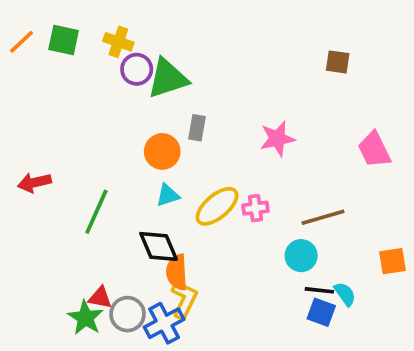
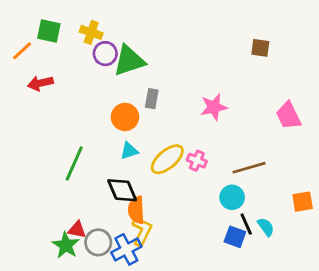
orange line: (22, 42) -> (22, 51), moved
red arrow: (34, 183) -> (40, 83), moved
pink cross: (255, 208) -> (197, 161), turned 30
black line: (319, 290) -> (246, 224), turned 60
blue square: (321, 312) -> (235, 237), moved

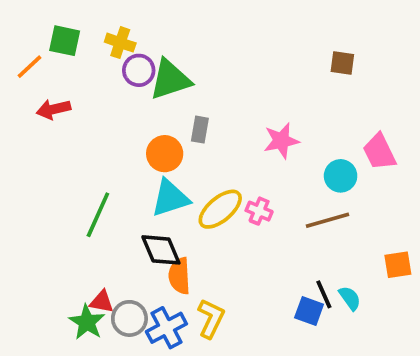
cyan triangle: (129, 151) -> (170, 198), size x1.6
cyan circle: (232, 197) -> (341, 176), moved
yellow L-shape: (142, 231) -> (211, 318), moved

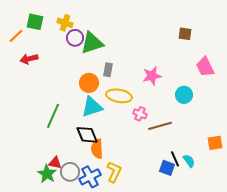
pink trapezoid: (379, 152) -> (205, 67), moved
yellow ellipse: (220, 209) -> (119, 96), moved, turned 50
brown line: (328, 220) -> (160, 126), moved

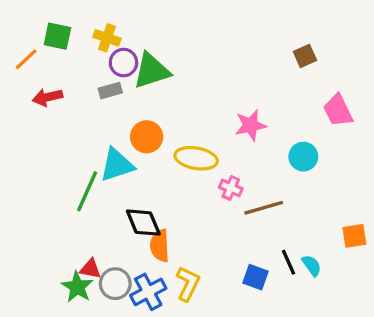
brown square: (185, 34) -> (305, 56), turned -32
gray rectangle: (108, 70) -> (110, 91), moved, turned 64
cyan triangle: (92, 107) -> (117, 165), moved
blue square: (167, 168) -> (255, 277), moved

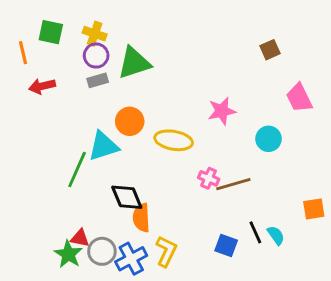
orange line: (26, 59) -> (23, 53), turned -60
purple circle: (123, 63) -> (96, 56), moved
pink cross: (231, 188) -> (209, 178), moved

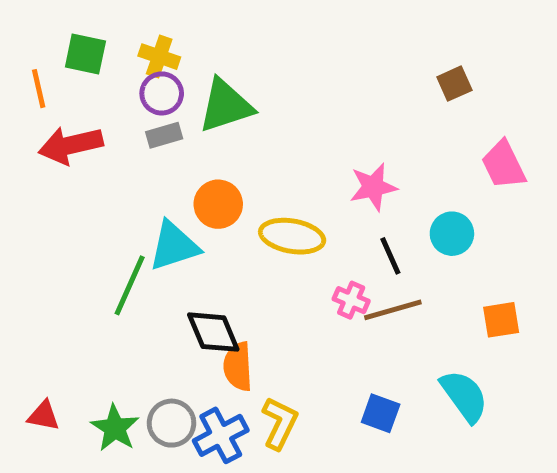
red arrow: (42, 86) -> (71, 145), size x1.4
orange square: (314, 209) -> (501, 320), moved
black line: (255, 232) -> (390, 256), moved
cyan semicircle: (276, 235) -> (464, 396), size x1.6
red triangle: (80, 238) -> (44, 416), moved

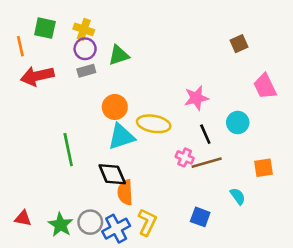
green triangle: (226, 106) -> (119, 55), size x0.7
cyan triangle: (174, 246) -> (121, 137), moved
green line: (130, 285) -> (68, 150), turned -36
cyan semicircle: (464, 396) -> (238, 196), moved, size x0.6

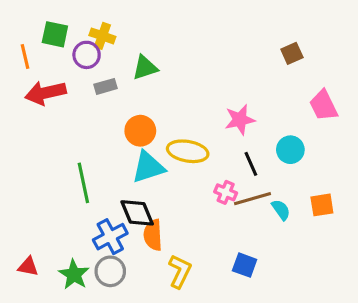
purple circle: (85, 49) -> (87, 55), moved
cyan semicircle: (238, 196) -> (281, 210), moved
blue cross: (116, 229) -> (110, 237), moved

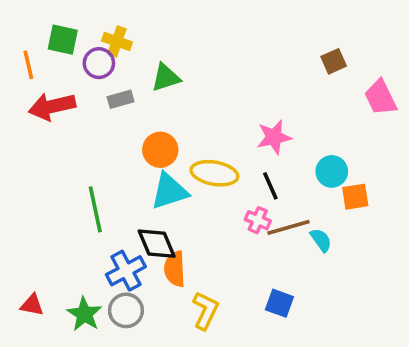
pink trapezoid: (324, 105) -> (381, 97), moved
black line: (251, 164) -> (270, 186), moved
orange square: (322, 205) -> (355, 197), moved

